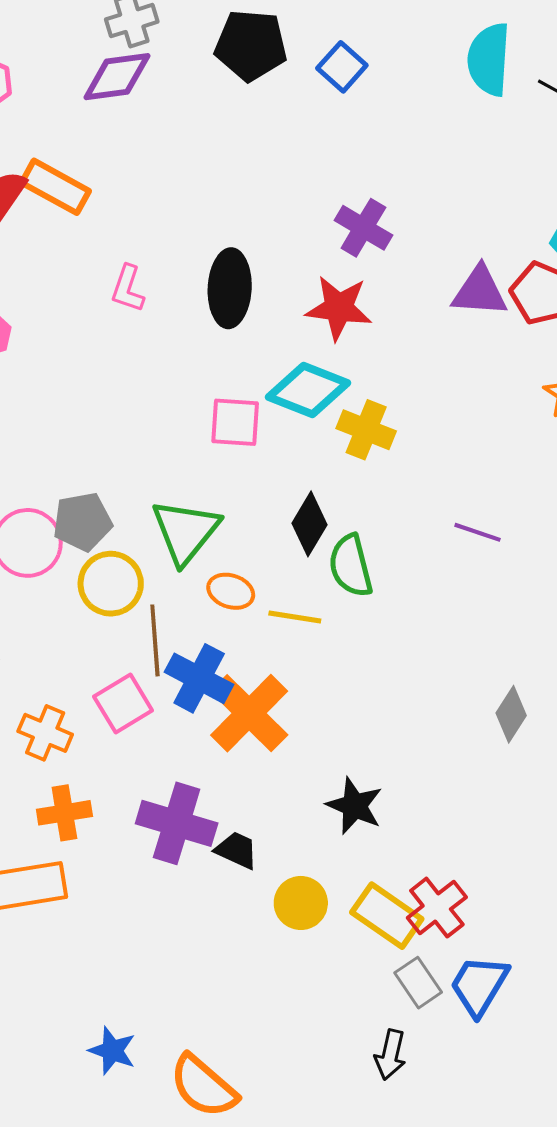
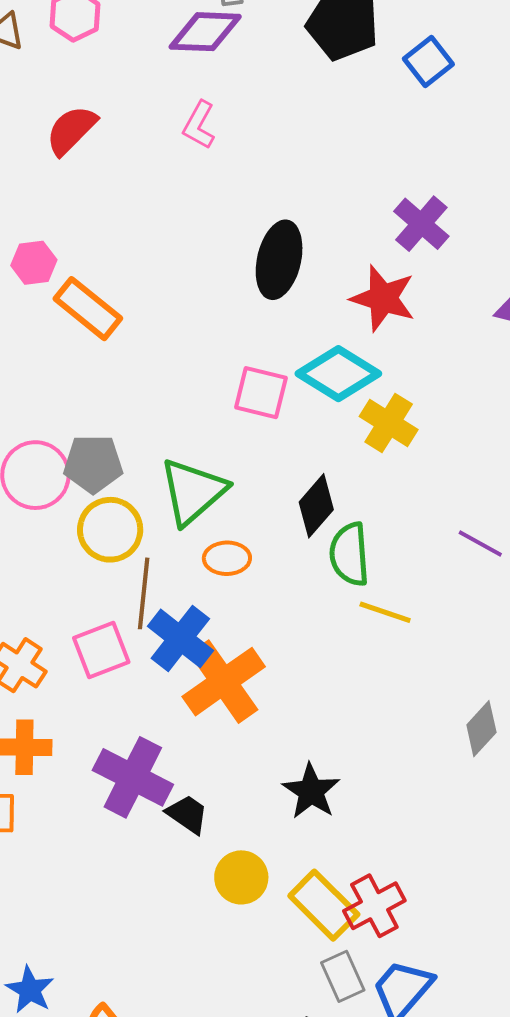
orange rectangle: (55, 187) -> (88, 309), moved
pink L-shape: (128, 289) -> (199, 125), moved
orange ellipse: (231, 591) -> (227, 558), turned -30
yellow line: (295, 617) -> (385, 612), moved

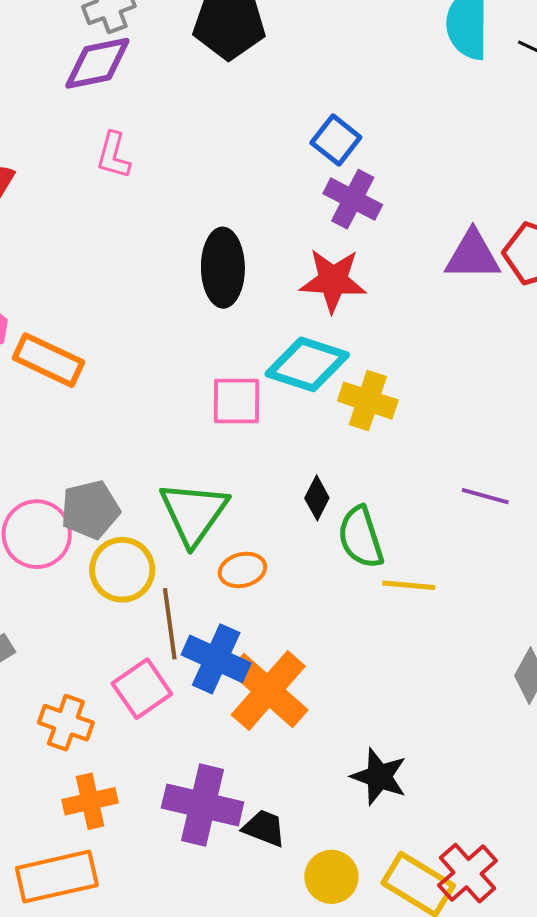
blue square: (428, 61) -> (336, 140), moved
black diamond: (316, 506) -> (317, 498), size x0.7

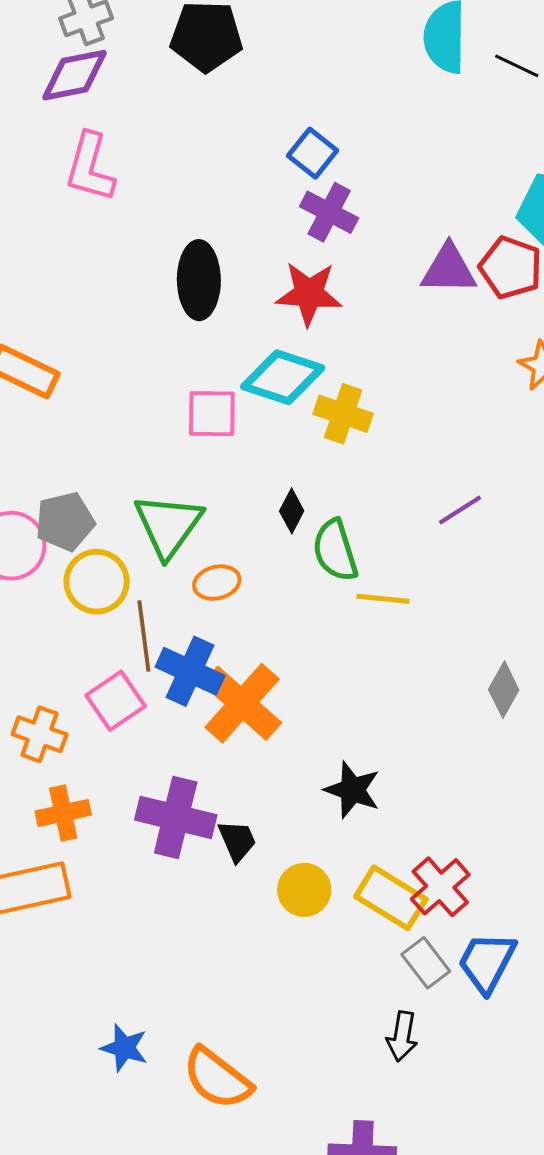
pink L-shape: (113, 155) -> (90, 167), size x1.5
purple line: (485, 496) -> (460, 510), turned -48
black trapezoid: (264, 828) -> (237, 841), turned 45

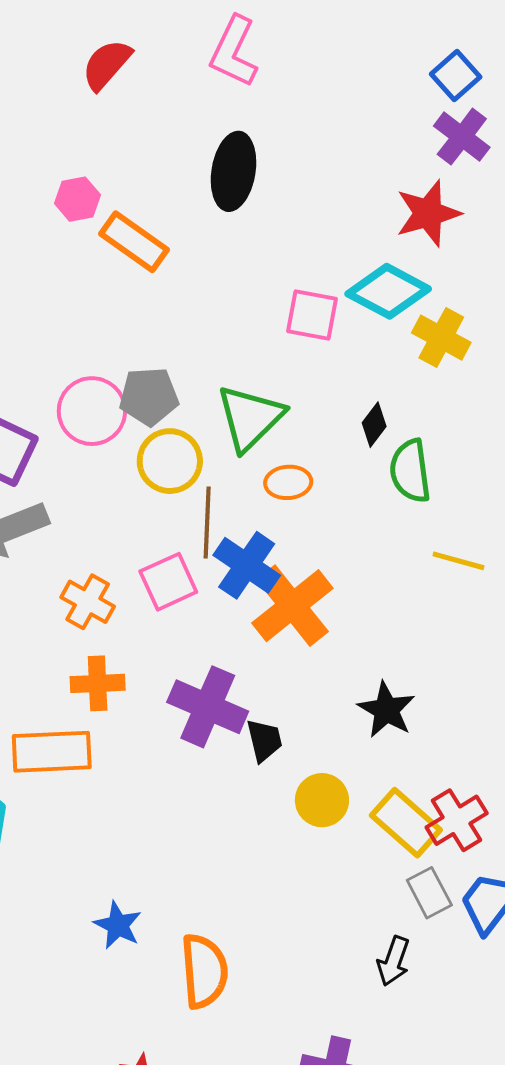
black ellipse: (199, 280) -> (234, 171), moved
red star: (309, 294) -> (428, 213), turned -30
yellow line: (383, 599) -> (458, 561), moved
orange semicircle: (217, 1078) -> (204, 971), turned -142

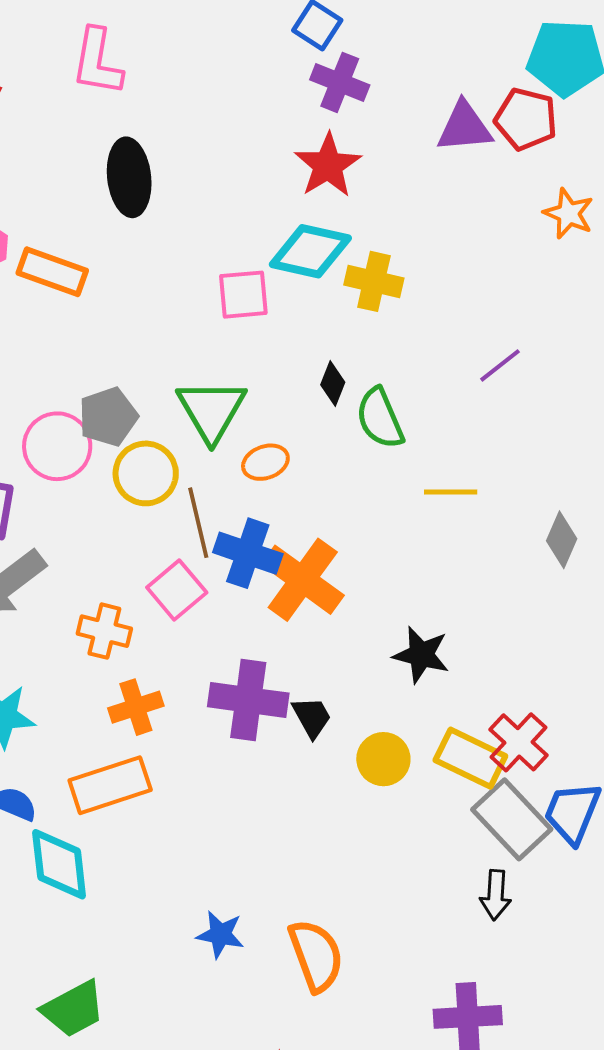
gray rectangle: (429, 893) -> (512, 819), size x1.6

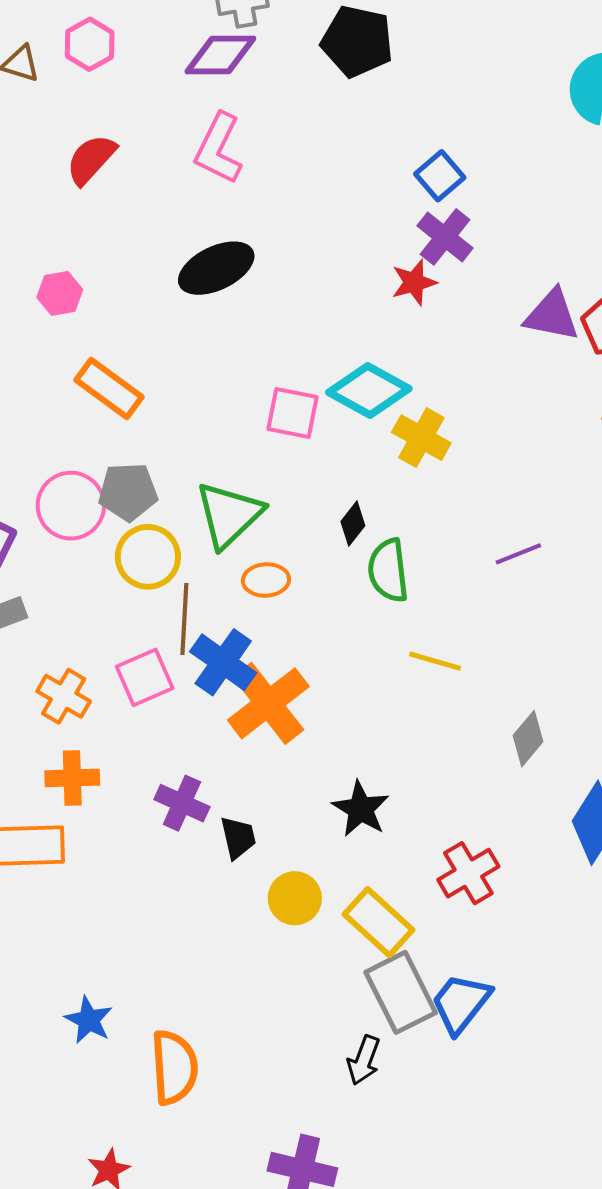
red star: (328, 165) -> (414, 282), moved, size x0.7
black ellipse: (129, 177) -> (216, 268), turned 54
orange rectangle: (52, 272) -> (109, 389), moved
purple cross: (248, 700) -> (182, 803), size x0.7
red cross: (518, 742) -> (468, 873), moved

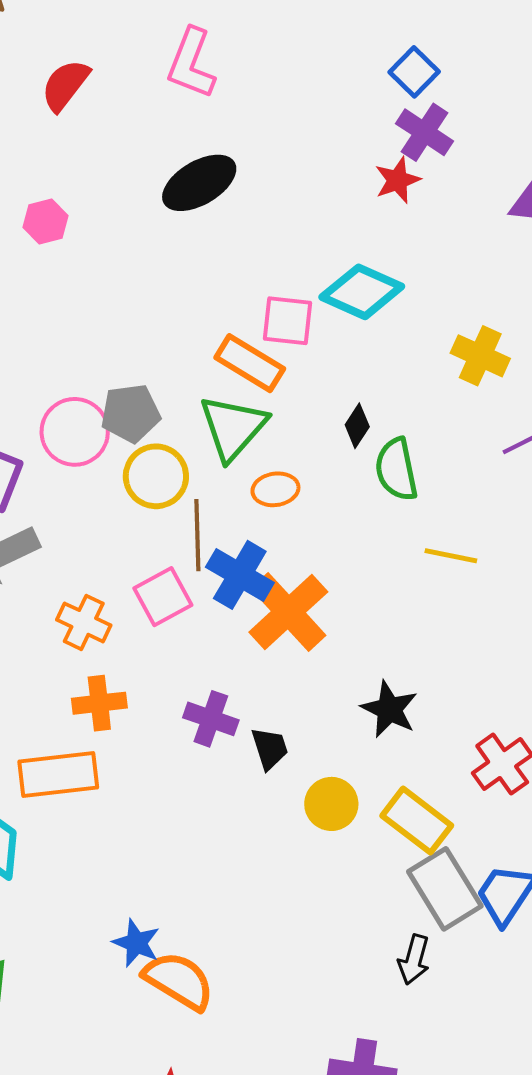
orange rectangle: (109, 389) -> (250, 363), moved
yellow cross: (421, 438) -> (480, 356), moved
orange semicircle: (174, 1067) -> (179, 981), moved, turned -50

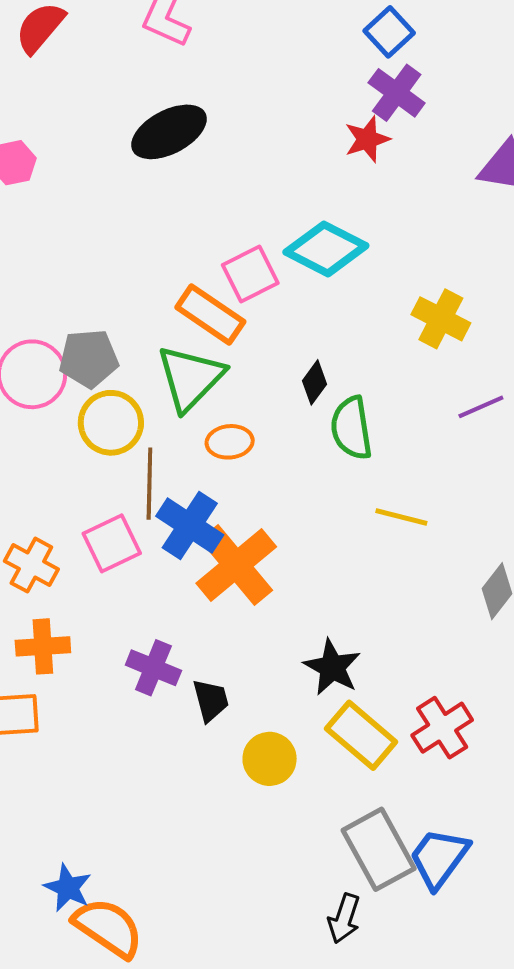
pink square: (288, 321) -> (250, 274), turned -36
yellow rectangle: (417, 821) -> (361, 735), moved

